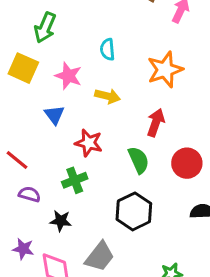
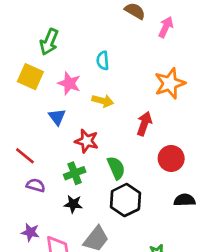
orange star: (165, 70) -> (170, 83), moved
green semicircle: (139, 160) -> (116, 168), moved
black star: (61, 221) -> (73, 204), moved

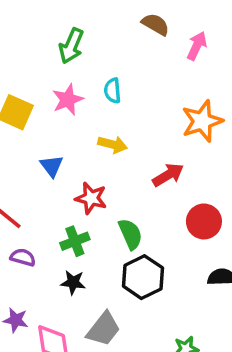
green arrow: (49, 42) -> (71, 46), moved
pink star: (69, 83) -> (68, 100), moved, turned 30
red arrow: (144, 124) -> (168, 175), turned 40

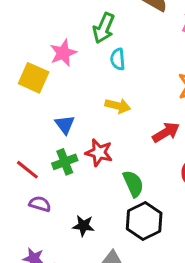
green arrow: (71, 46) -> (104, 28), moved
pink star: (68, 100) -> (63, 53), moved
green cross: (75, 241) -> (65, 162), moved

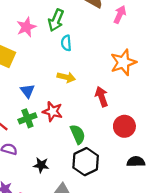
pink star: (63, 53) -> (26, 27), moved
red arrow: (166, 132) -> (102, 97), turned -78

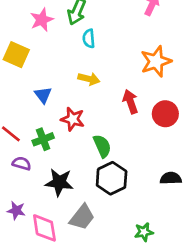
green cross: (27, 118) -> (43, 139), moved
red circle: (124, 126) -> (165, 114), moved
black star: (41, 165) -> (59, 182), size x1.5

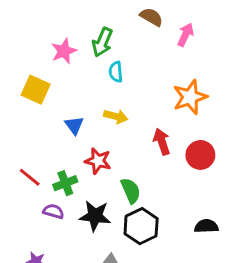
blue triangle: (43, 95) -> (74, 125), moved
purple semicircle: (22, 163) -> (53, 211), moved
black star: (59, 182) -> (95, 216), moved

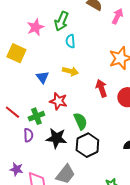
purple semicircle: (53, 211) -> (28, 135), turned 72

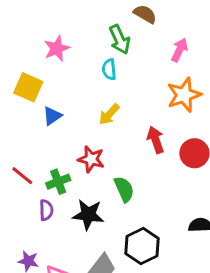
pink arrow: (117, 16) -> (179, 50), moved
green arrow: (61, 21) -> (120, 39), moved, turned -48
yellow arrow: (70, 71) -> (109, 114), turned 119
blue triangle: (42, 77) -> (52, 116), moved, turned 32
black hexagon: (87, 145) -> (142, 246), moved

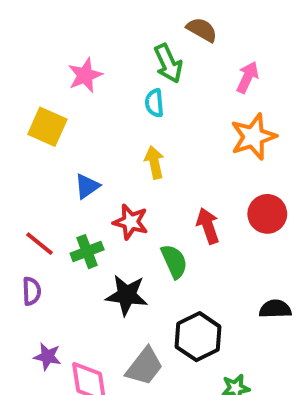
yellow arrow: (109, 114) -> (154, 162), turned 125
blue triangle: (52, 116) -> (87, 186), moved
red arrow: (156, 140) -> (208, 226), moved
purple semicircle: (46, 210) -> (32, 291), moved

